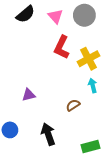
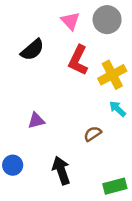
black semicircle: (25, 14) -> (32, 50), moved
cyan arrow: (93, 86) -> (118, 109), turned -32

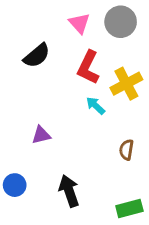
cyan arrow: (118, 109) -> (96, 106), moved
brown semicircle: (93, 134) -> (126, 150), moved, turned -48

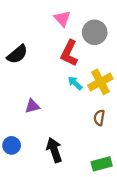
gray circle: (121, 22) -> (95, 32), moved
black semicircle: (37, 56) -> (17, 54), moved
yellow cross: (126, 84) -> (100, 82), moved

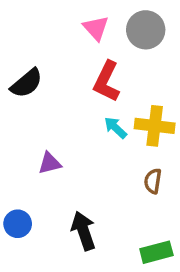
gray circle: (95, 32) -> (146, 30), moved
yellow cross: (100, 82) -> (155, 126), turned 35

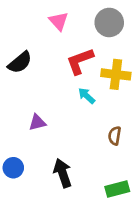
pink triangle: (96, 28) -> (59, 21), moved
red L-shape: (107, 81) -> (80, 61), turned 44
yellow cross: (155, 126) -> (116, 74), moved

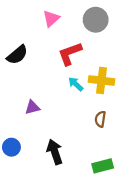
pink triangle: (59, 21) -> (51, 19), turned 30
yellow cross: (116, 74) -> (101, 81), moved

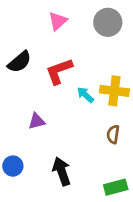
red L-shape: (70, 54) -> (59, 71), moved

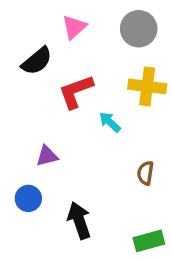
black semicircle: (19, 62) -> (37, 61), moved
yellow cross: (114, 91) -> (147, 86), moved
blue circle: (13, 166) -> (28, 198), moved

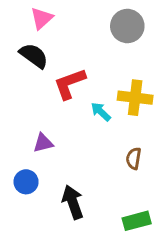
pink triangle: (74, 27) -> (42, 18), moved
black semicircle: (37, 61) -> (34, 56), turned -104
yellow cross: (147, 86) -> (135, 98), moved

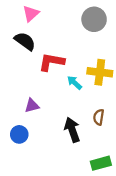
red L-shape: (70, 84) -> (51, 62), turned 30
black arrow: (73, 202) -> (72, 130), moved

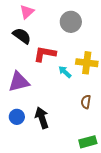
gray circle: (94, 19) -> (71, 22), moved
purple triangle: (32, 106) -> (19, 82), moved, size x1.6
black arrow: (72, 130) -> (42, 118), moved

